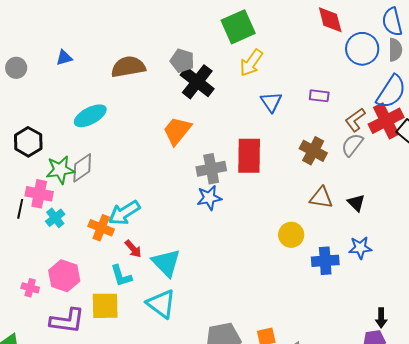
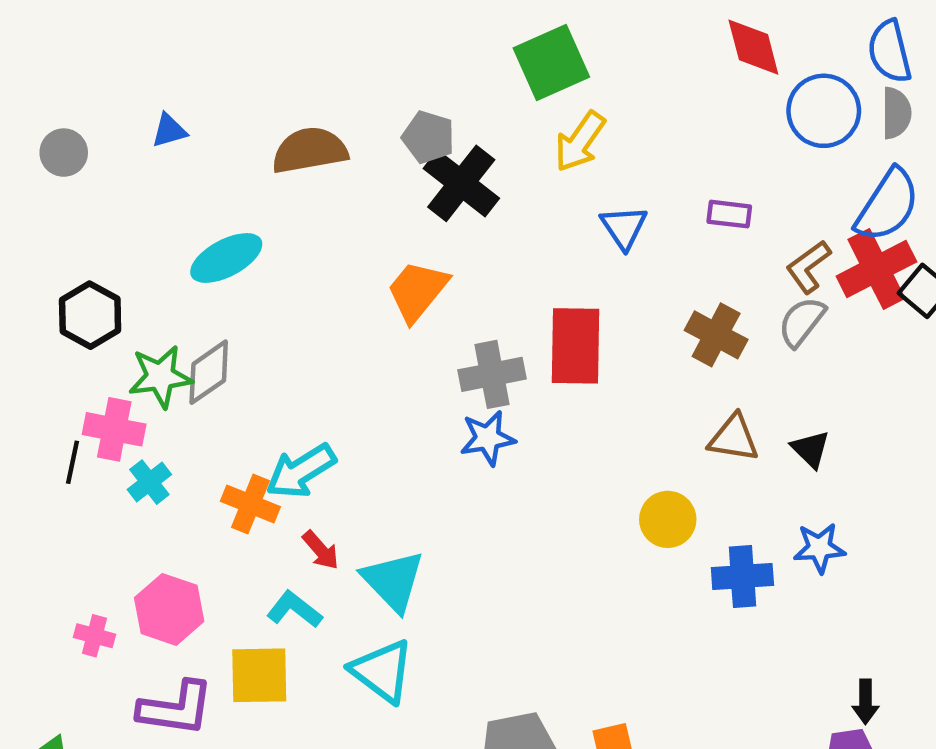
cyan L-shape: (121, 276) -> (294, 609), turned 145

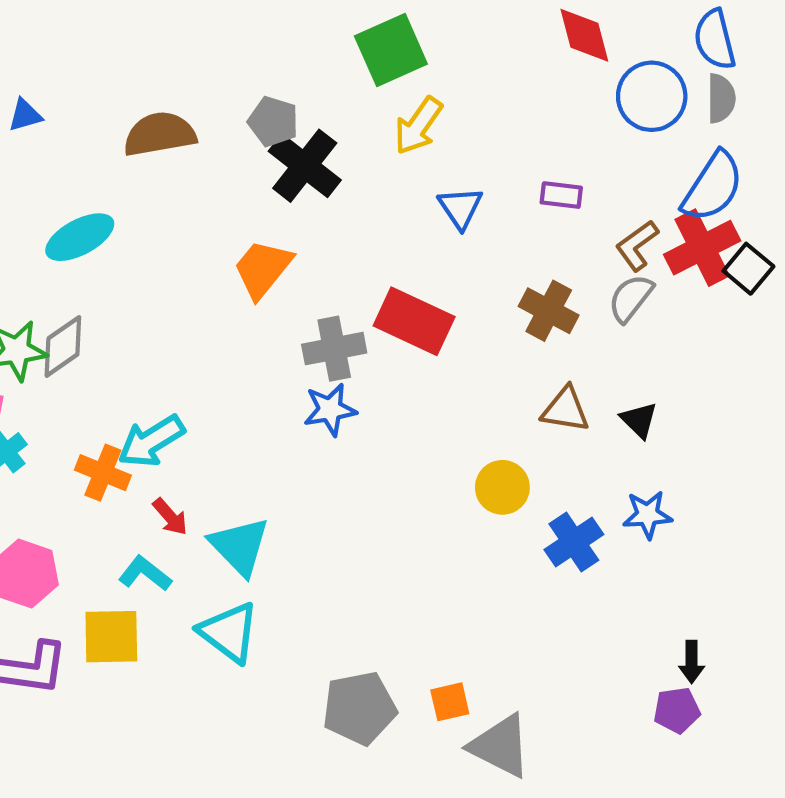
red rectangle: (576, 346) -> (414, 321), turned -66
blue cross: (742, 576) -> (574, 542), turned -30

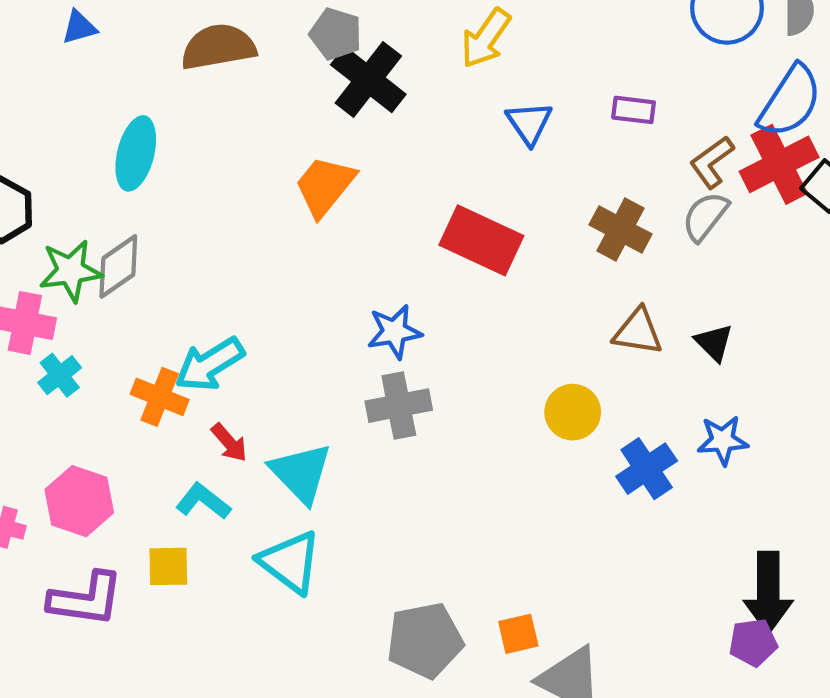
cyan ellipse: (80, 237) -> (136, 153), turned -48
gray cross: (334, 349) -> (399, 406), moved
yellow square: (111, 637) -> (168, 566), size x0.7
black arrow: (692, 662) -> (768, 592), size x1.8

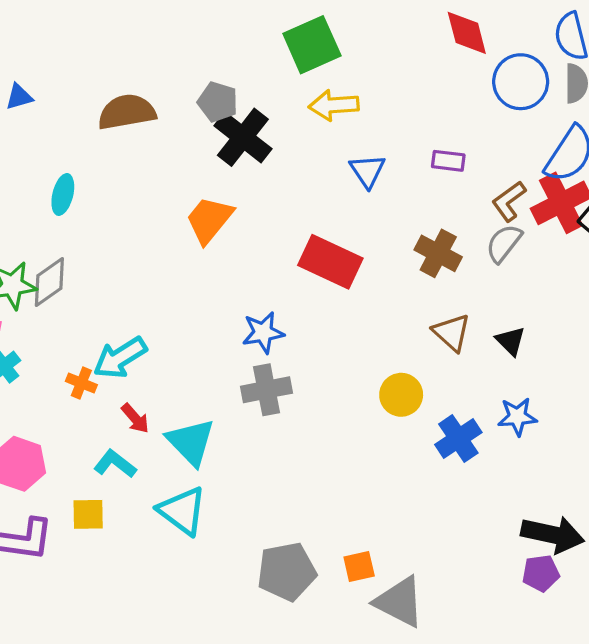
yellow arrow: (486, 38) -> (334, 105), turned 51
cyan ellipse: (136, 153) -> (63, 194), size x0.7
brown triangle: (638, 332) -> (452, 333), turned 33
orange cross: (160, 397) -> (81, 383), size x0.7
black arrow: (768, 592) -> (553, 534), turned -78

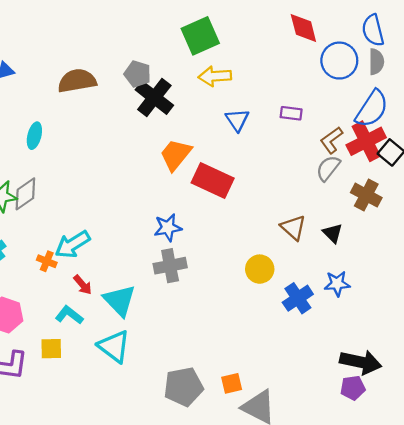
orange trapezoid: (209, 220) -> (176, 155), moved
brown cross: (438, 253) -> (366, 195), moved

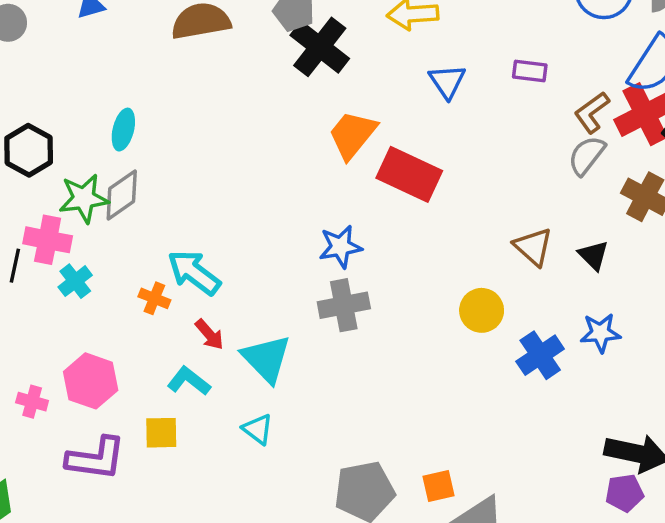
cyan ellipse: (34, 136) -> (123, 130), moved
cyan arrow: (73, 244) -> (194, 272), turned 69
cyan triangle: (114, 346) -> (258, 429), size x0.6

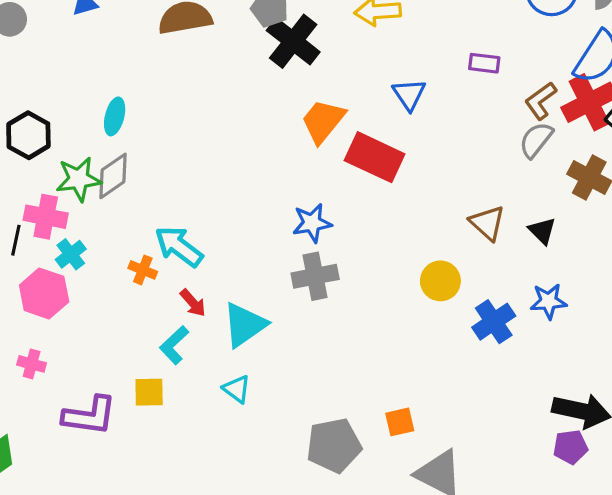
blue triangle: (447, 81) -> (409, 94), moved
cyan triangle: (266, 359) -> (245, 325), turned 39
pink hexagon: (91, 381) -> (44, 293), moved
cyan L-shape: (189, 381) -> (174, 345), turned -81
orange square: (439, 486) -> (400, 422), moved

